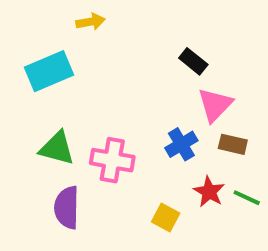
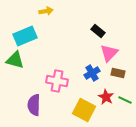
green triangle: (57, 148) -> (15, 60), moved
yellow square: (166, 217) -> (84, 110), size x1.6

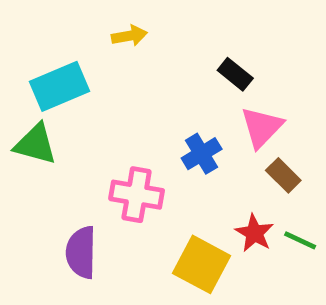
yellow arrow: (46, 11) -> (129, 36), moved
blue cross: (92, 73) -> (202, 154), moved
brown rectangle: (118, 73) -> (283, 175), turned 32

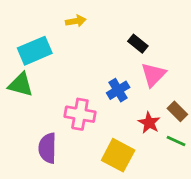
brown rectangle: (283, 175) -> (177, 111), moved
red star: (254, 233) -> (149, 123), moved

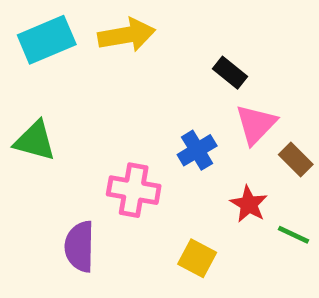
yellow arrow: (76, 21) -> (127, 35), size x1.6
cyan rectangle: (35, 51) -> (47, 40), moved
brown rectangle: (177, 111) -> (296, 160), moved
yellow square: (118, 155) -> (197, 258), size x0.7

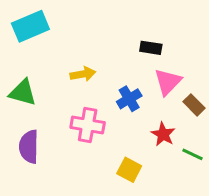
yellow arrow: (127, 35) -> (83, 74), moved, size x0.7
black rectangle: (230, 73) -> (151, 48), turned -30
purple semicircle: (80, 247) -> (29, 147), moved

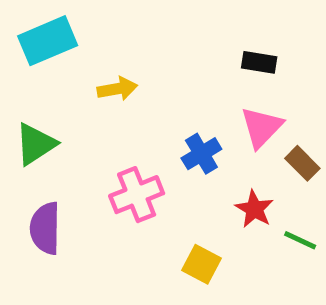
black rectangle: (151, 48) -> (259, 62), moved
yellow arrow: (83, 74) -> (117, 89), moved
green triangle: (23, 93) -> (36, 144), turned -48
pink cross: (88, 125) -> (137, 195), turned -32

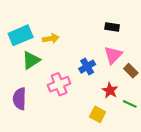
cyan rectangle: (48, 41) -> (21, 35), moved
green triangle: (36, 144) -> (31, 60), moved
yellow square: (201, 264) -> (98, 114), moved

